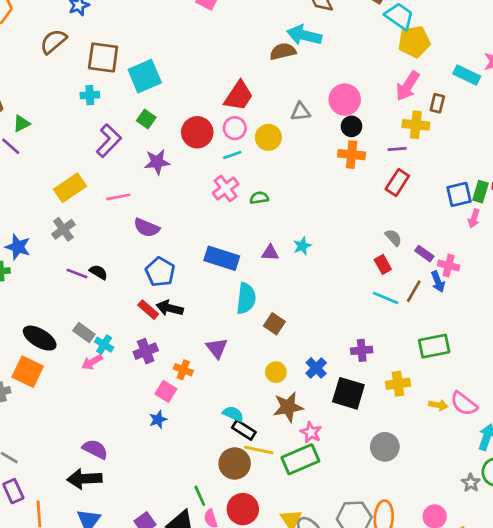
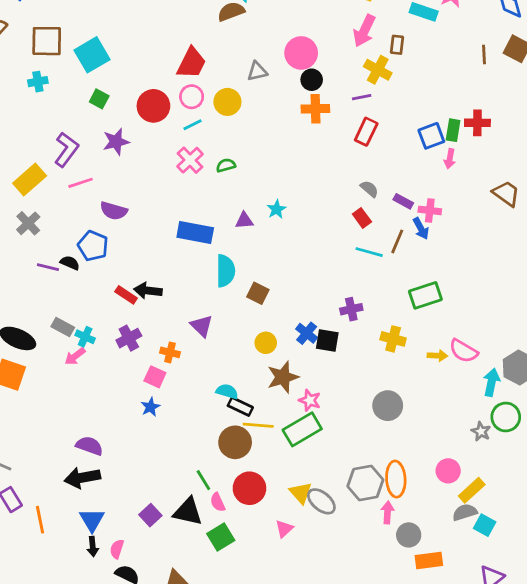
yellow cross: (416, 125) -> (378, 70), turned 30
purple L-shape: (109, 141) -> (66, 150), moved
blue pentagon: (160, 272) -> (93, 246), moved
yellow cross: (398, 384) -> (393, 339), turned 30
black square: (348, 393) -> (327, 340), moved, size x0.7

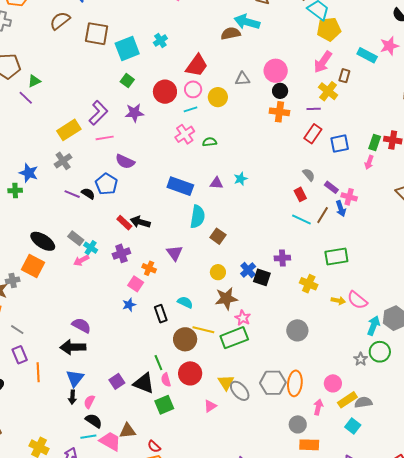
cyan cross: (38, 82) -> (160, 40), moved, turned -32
blue square: (431, 136) -> (340, 144), moved
black rectangle: (240, 407) -> (161, 314), moved, turned 36
pink arrow: (388, 512) -> (318, 407), moved
gray semicircle: (465, 512) -> (363, 402), moved

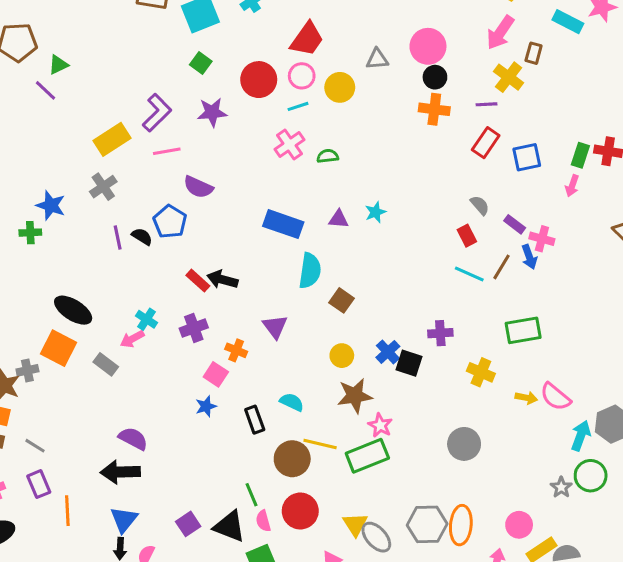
purple line: (72, 194) -> (118, 237), turned 56
gray rectangle: (76, 238) -> (106, 364), moved

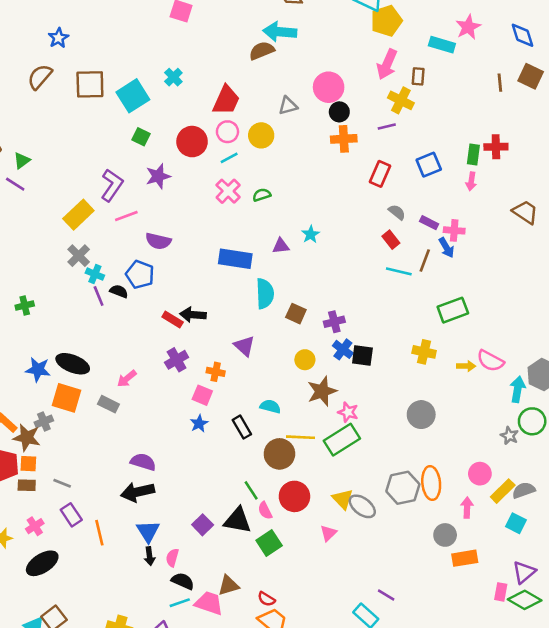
red rectangle: (486, 143) -> (380, 174), moved
blue star: (51, 205) -> (38, 370), moved
cyan cross: (146, 319) -> (95, 274), moved
purple cross: (440, 333) -> (334, 322), moved

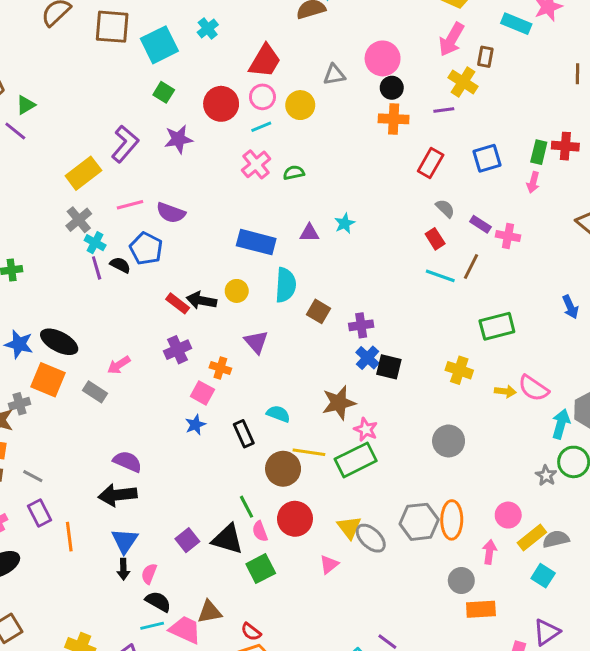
pink line: (126, 216) -> (130, 205), moved
blue arrow: (446, 248) -> (570, 307), moved
yellow circle: (305, 360) -> (237, 291), moved

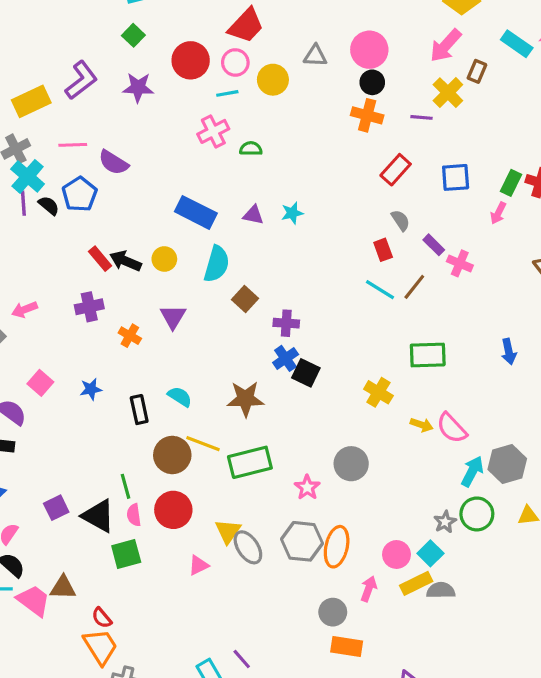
cyan cross: (95, 243) -> (28, 176), size x1.5
pink square: (202, 393) -> (40, 383), moved
pink star: (366, 429) -> (307, 487), moved
cyan square: (543, 576) -> (430, 553), moved

